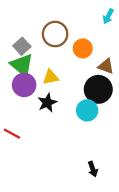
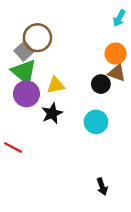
brown circle: (55, 34) -> (37, 38), moved
orange circle: (83, 48) -> (116, 54), moved
black circle: (98, 89) -> (101, 84), moved, size x0.6

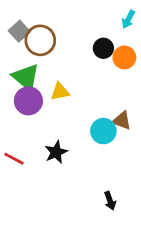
gray square: (24, 51) -> (19, 31), moved
brown triangle: (117, 73) -> (122, 121), moved
black circle: (101, 84) -> (103, 48), moved
black star: (52, 113) -> (56, 152), moved

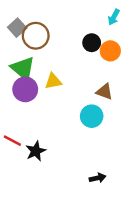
brown triangle: (122, 121) -> (104, 92), moved
black star: (56, 152) -> (36, 151), moved
black arrow: (110, 201) -> (97, 178), turned -84

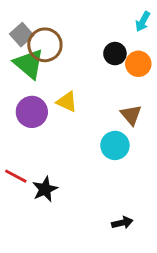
green triangle: (23, 68) -> (29, 64), moved
yellow triangle: (53, 81) -> (67, 102), turned 36
brown triangle: (104, 92) -> (131, 115), turned 30

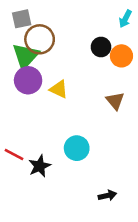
gray square: (22, 35) -> (22, 19), moved, turned 30
green triangle: (29, 64) -> (25, 56), turned 32
purple circle: (32, 112) -> (28, 80), moved
cyan circle: (115, 145) -> (77, 148), moved

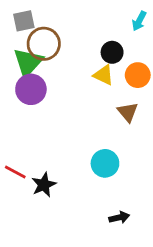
orange circle: (121, 56) -> (138, 75), moved
yellow triangle: (59, 89) -> (104, 75), moved
cyan circle: (77, 148) -> (105, 163), moved

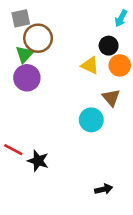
black circle: (112, 52) -> (109, 46), moved
green triangle: (28, 62) -> (24, 54), size x0.7
cyan circle: (105, 163) -> (91, 120), moved
black star: (44, 185) -> (38, 161), turned -30

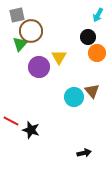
yellow triangle: (90, 65) -> (59, 57), moved, turned 35
purple circle: (27, 78) -> (39, 67), moved
brown triangle: (111, 98) -> (92, 91), moved

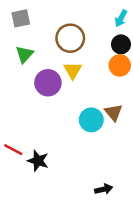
brown circle: (31, 31) -> (70, 38), moved
black circle: (88, 37) -> (121, 44), moved

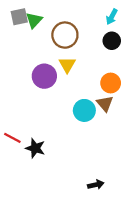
green triangle: (24, 54) -> (34, 20), moved
orange circle: (120, 65) -> (111, 83), moved
black arrow: (104, 189) -> (96, 185), moved

